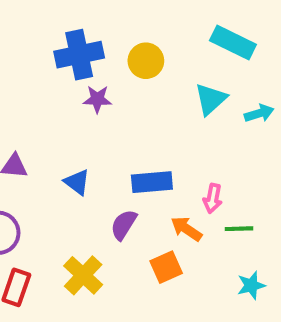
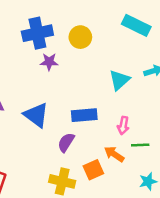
cyan triangle: (211, 99) -> (119, 80), moved
blue triangle: (77, 182) -> (36, 115), size x1.5
orange arrow: (186, 229) -> (114, 154), moved
yellow cross: (83, 275) -> (62, 181), moved, turned -30

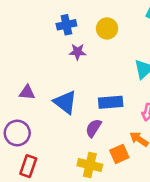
blue cross: (37, 33) -> (66, 25), size x0.7

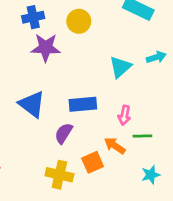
purple star: (77, 52) -> (46, 48), size x1.5

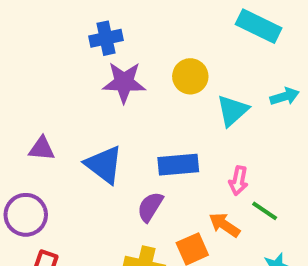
yellow circle: (79, 21) -> (190, 76), moved
green line: (142, 136) -> (265, 211), turned 36

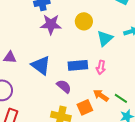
pink arrow: (238, 181) -> (101, 67), moved
purple semicircle: (150, 207) -> (64, 86), turned 98
green line: (265, 211) -> (121, 98), moved

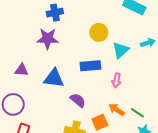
purple star: (51, 24) -> (48, 39), moved
blue triangle: (41, 65) -> (54, 78), turned -30
blue rectangle: (78, 65) -> (90, 66), moved

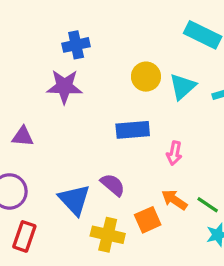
cyan triangle: (121, 50) -> (183, 87), moved
blue triangle: (54, 78) -> (74, 200), moved, turned 40

